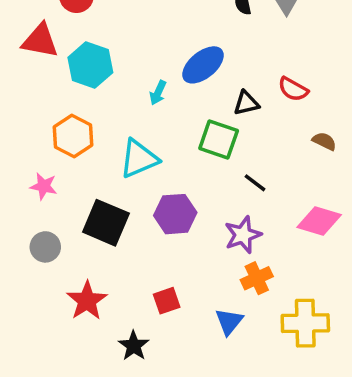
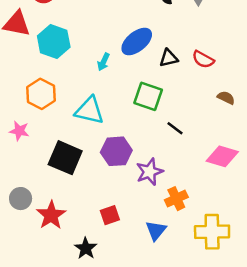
black triangle: (246, 103) -> (169, 58), moved
cyan triangle: (139, 159) -> (89, 110), turned 36
purple star: (243, 235) -> (149, 172), moved
gray circle: (45, 247) -> (21, 199), moved

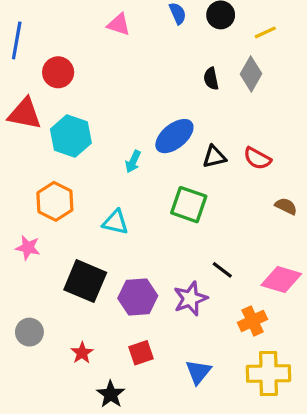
cyan triangle: (89, 110) -> (115, 222), size x0.7
black line: (175, 128) -> (222, 270), moved
purple hexagon: (116, 151) -> (138, 297), moved
orange cross: (176, 199) -> (253, 321), moved
red star: (51, 215) -> (82, 353), moved, size x0.6

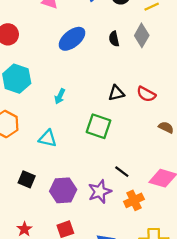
blue ellipse: (174, 136) -> (72, 39), moved
black square: (85, 281) -> (27, 179), size x0.6
orange cross: (253, 321) -> (134, 200), moved

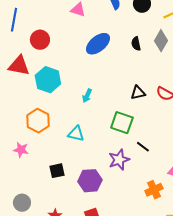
black line: (122, 172) -> (143, 147), moved
black square: (27, 179) -> (57, 171), turned -35
purple star: (100, 192) -> (119, 160), moved

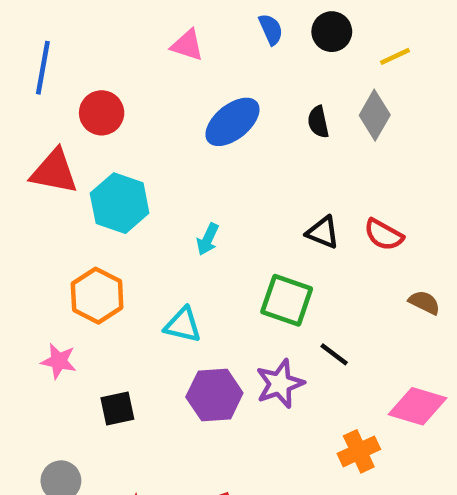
black triangle: (138, 93) -> (323, 232), turned 35
black square: (57, 171) -> (117, 409), moved
purple hexagon: (90, 181) -> (214, 395), moved

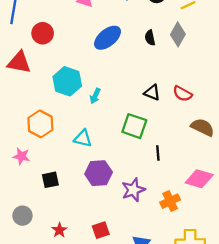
cyan hexagon: (120, 203) -> (67, 81), moved
brown semicircle: (424, 302) -> (203, 127), size x1.5
black line: (334, 354) -> (158, 153), turned 48
purple star: (280, 384) -> (133, 190), moved

